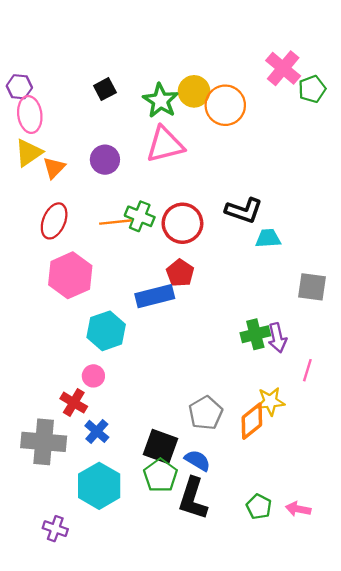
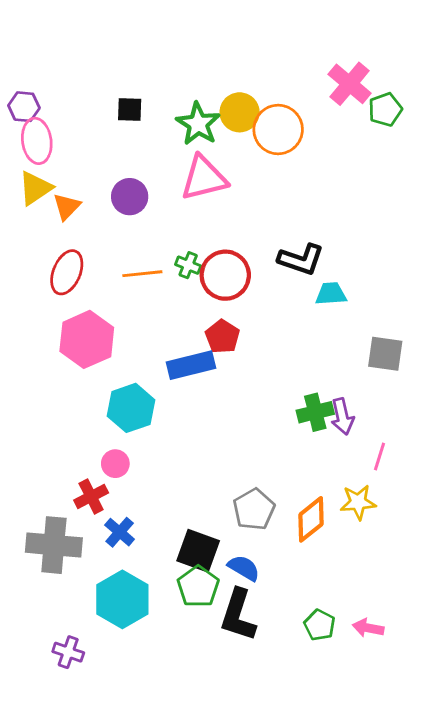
black square: (105, 89) -> (130, 109), turned 30
green cross: (140, 216) -> (188, 265), moved, size x0.7
yellow star: (270, 401) -> (358, 502), moved
red cross: (74, 403) -> (91, 496), turned 32

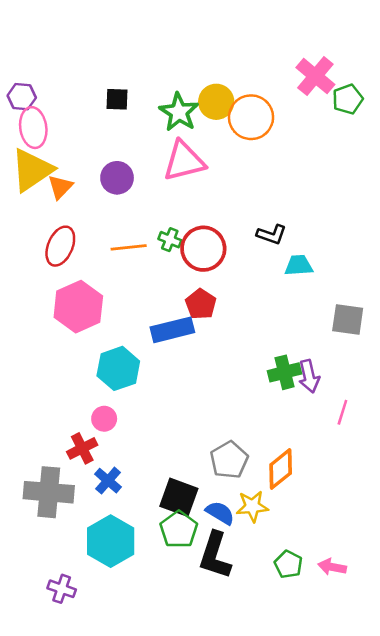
yellow triangle: (35, 188) -> (32, 170), size x1.4
black L-shape: (301, 259) -> (272, 234), size x0.7
yellow star: (358, 502) -> (252, 506), moved

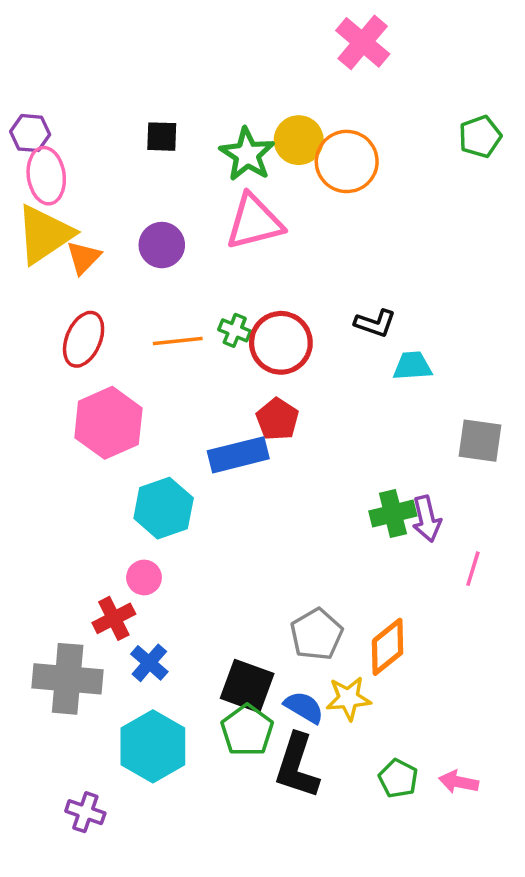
pink cross: (315, 76) -> (363, 42), moved

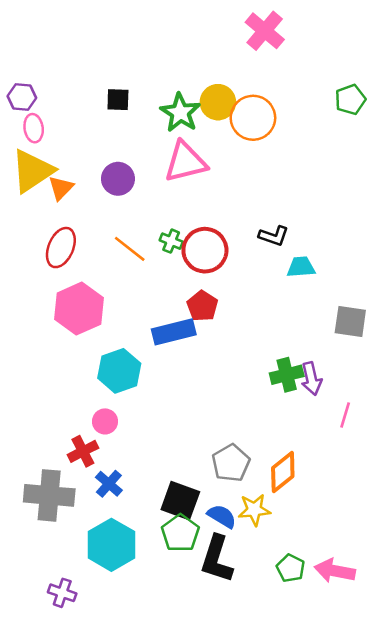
pink ellipse: (46, 176) -> (34, 128), size x0.7
orange line: (178, 341) -> (130, 249), turned 44
pink arrow: (459, 782) -> (335, 571), size x1.4

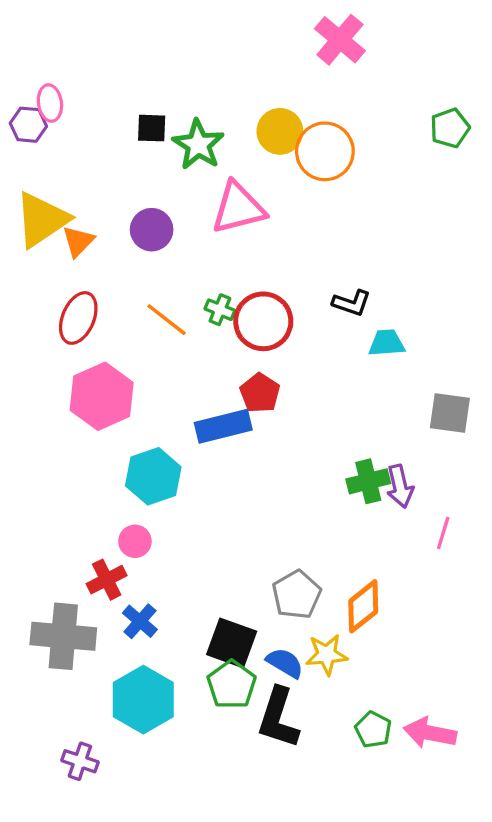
green star: (180, 113) -> (198, 145), moved
pink ellipse: (34, 128) -> (50, 103), moved

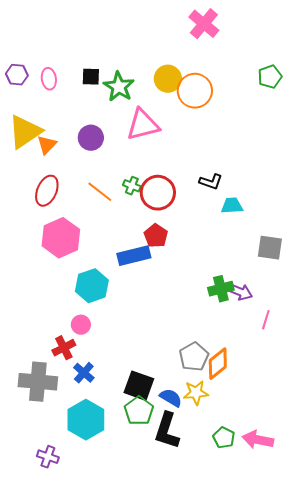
pink ellipse: (50, 103) -> (49, 79), moved
purple arrow: (400, 486) -> (240, 292), turned -55
gray pentagon: (297, 595) -> (194, 357), moved

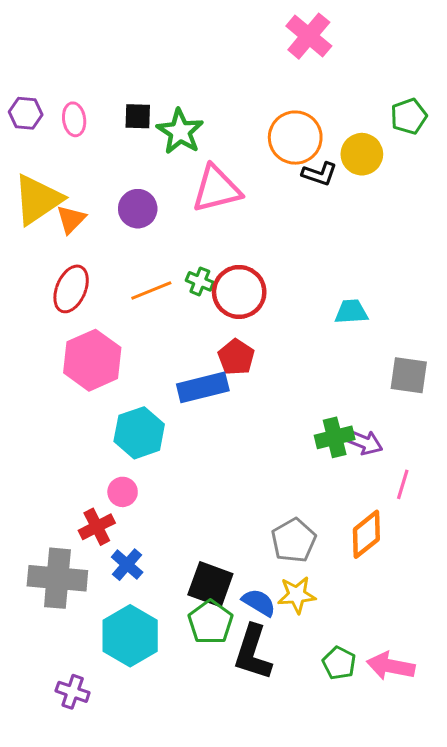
yellow circle: (168, 79) -> (362, 154), moved
black L-shape: (211, 182) -> (319, 174), moved
orange line: (100, 192) -> (151, 290), turned -60
orange diamond: (218, 364) -> (366, 534), moved

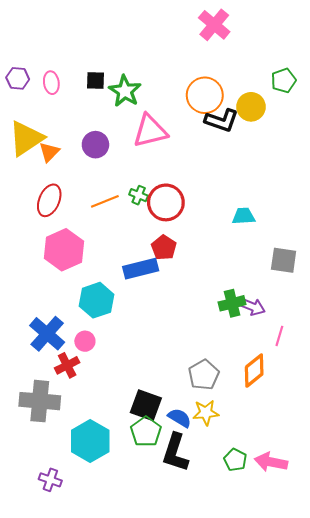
black L-shape: (319, 174) -> (222, 120), size x1.4
blue cross: (127, 565) -> (47, 334), moved, size x1.6

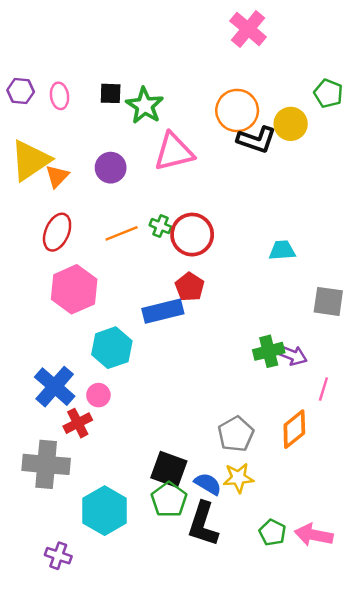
green pentagon: (284, 81) -> (328, 93), turned -30

